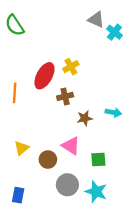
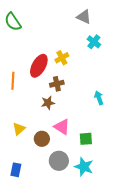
cyan cross: (114, 32) -> (94, 42), moved
cyan arrow: (113, 112) -> (99, 98), turned -120
brown star: (85, 118) -> (48, 103), moved

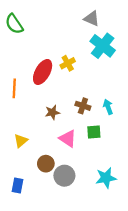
cyan cross: (94, 42) -> (103, 46), size x1.6
brown cross: (57, 84) -> (83, 106), moved, turned 32
brown circle: (42, 139) -> (46, 164), moved
green square: (86, 139) -> (94, 132), moved
cyan star: (84, 167) -> (106, 178), moved, turned -30

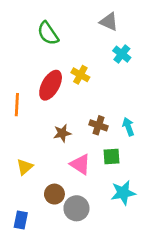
green semicircle: (14, 24) -> (48, 33), moved
cyan cross: (103, 46) -> (122, 54), size x0.6
yellow cross: (68, 63) -> (80, 75), turned -32
cyan star: (106, 178) -> (123, 193), moved

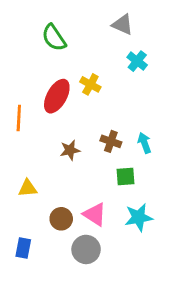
pink triangle: (80, 164) -> (95, 214), moved
yellow triangle: (25, 167) -> (28, 188), turned 36
gray circle: (76, 208) -> (86, 249), moved

